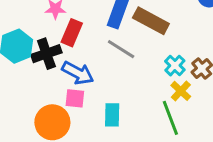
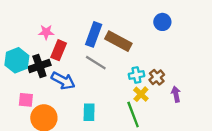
cyan cross: (175, 66) -> (136, 75), turned 35
pink square: (75, 98) -> (26, 100), moved

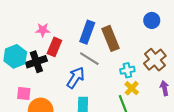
brown rectangle: (118, 41) -> (110, 38), turned 40
brown cross: (157, 77) -> (155, 60), moved, size x1.5
blue arrow: (63, 81) -> (76, 78), moved, turned -85

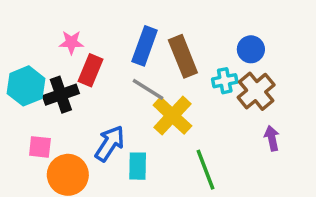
blue circle: (152, 20) -> (251, 49), moved
cyan cross: (127, 70) -> (225, 81), moved
blue arrow: (76, 78) -> (110, 143), moved
yellow cross: (132, 88) -> (172, 116), moved, size x1.6

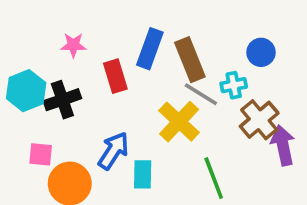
red rectangle: (90, 70) -> (115, 76), moved, turned -40
gray line: (148, 89) -> (201, 94), moved
brown cross: (256, 91) -> (259, 120), moved
purple arrow: (272, 138) -> (283, 145), size x1.5

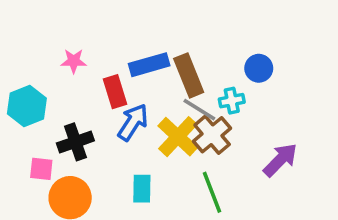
blue rectangle: (150, 49) -> (149, 65), turned 54
black cross: (62, 100) -> (75, 142), moved
brown cross: (259, 120) -> (212, 135), moved
purple arrow: (283, 145) -> (280, 160), turned 57
blue arrow: (113, 151) -> (133, 122), moved

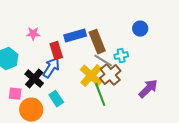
blue circle: (259, 68) -> (140, 29), moved
blue arrow: (133, 122) -> (51, 68), moved
black cross: (75, 142) -> (34, 79), turned -30
cyan rectangle: (142, 189) -> (56, 99), moved, turned -35
green line: (212, 192) -> (100, 95), moved

